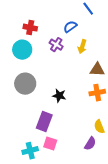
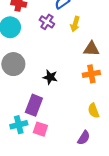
purple semicircle: (90, 144) -> (84, 138), moved
cyan cross: (30, 151) -> (19, 125), moved

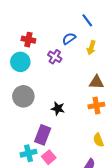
yellow arrow: (75, 24) -> (91, 48), moved
pink square: (40, 129) -> (49, 157), turned 32

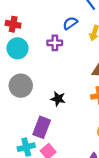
red cross: (28, 40) -> (13, 24), moved
purple cross: (55, 57) -> (55, 43), turned -32

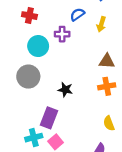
red cross: (13, 24) -> (29, 16), moved
cyan circle: (17, 48) -> (38, 46), moved

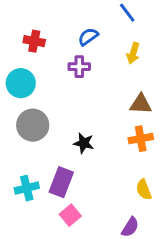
blue semicircle: (77, 14) -> (88, 37), moved
cyan circle: (38, 46) -> (21, 83), moved
cyan cross: (34, 138) -> (27, 188), moved

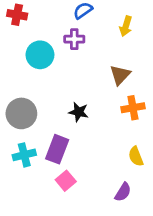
red cross: (34, 41) -> (17, 15), moved
cyan circle: (21, 83) -> (40, 55), moved
brown triangle: (141, 104) -> (120, 75), moved, turned -50
gray circle: (33, 125) -> (21, 113), moved

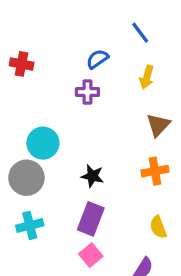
cyan circle: (40, 55) -> (43, 143), moved
brown triangle: (120, 75) -> (158, 125), moved
purple rectangle: (57, 149) -> (91, 219), moved
pink square: (66, 181) -> (91, 255), moved

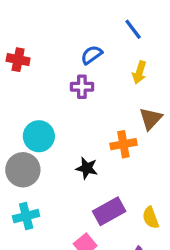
orange cross: (155, 171) -> (123, 144), moved
purple rectangle: (91, 219) -> (109, 211), moved, turned 40

